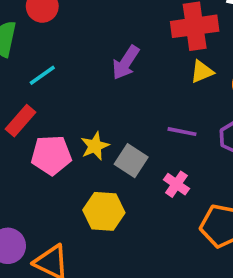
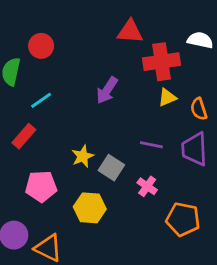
pink pentagon: (51, 155) -> (41, 186), moved

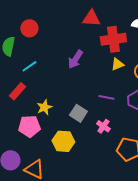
yellow star: (83, 156) -> (44, 107), moved

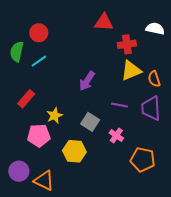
red cross: (113, 39) -> (127, 44), size x0.7
purple arrow: (75, 59) -> (87, 81), moved
yellow triangle: (117, 64) -> (131, 71), size x1.5
cyan line: (29, 66) -> (39, 61), moved

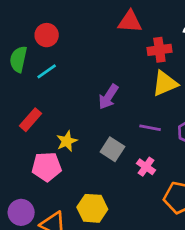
yellow hexagon: (74, 151) -> (92, 208), moved

